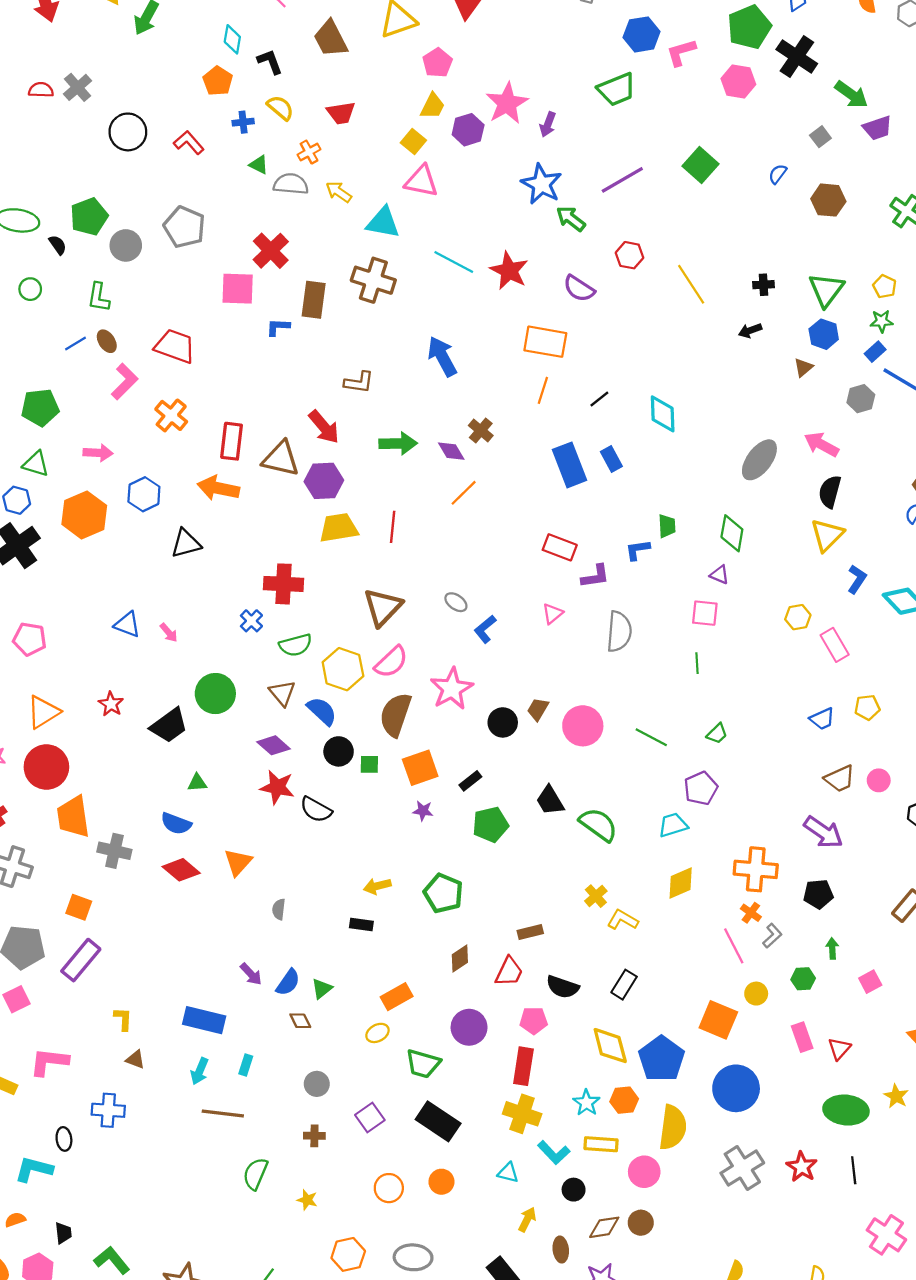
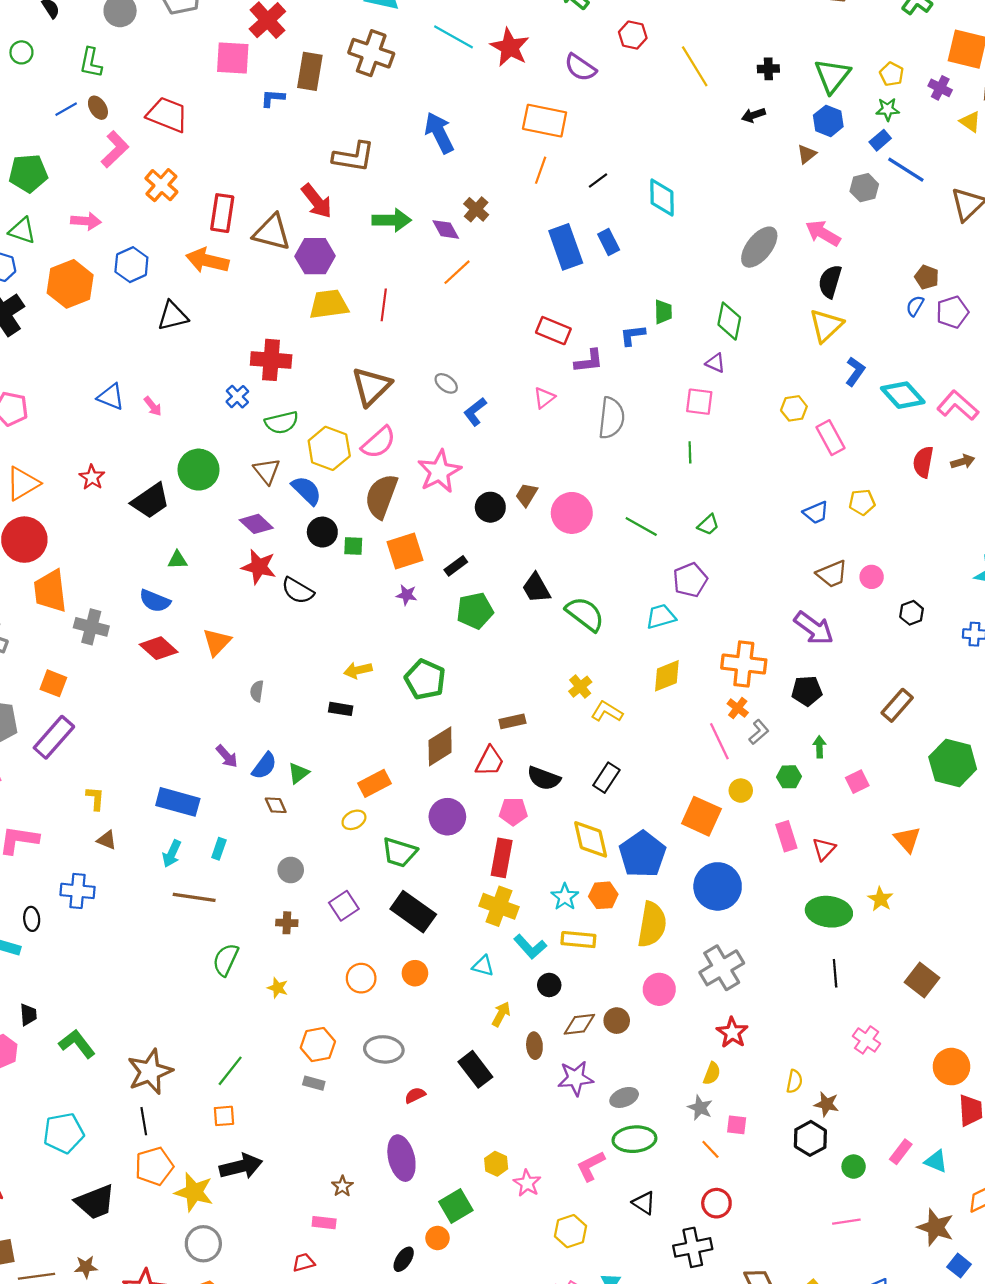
brown L-shape: (359, 382) -> (354, 157), size x1.4
brown diamond: (460, 958) -> (440, 746), size x1.4
red star: (802, 1167) -> (732, 1033), moved
pink circle: (644, 1172) -> (659, 989), moved
pink cross: (886, 1235) -> (867, 1040), size x0.7

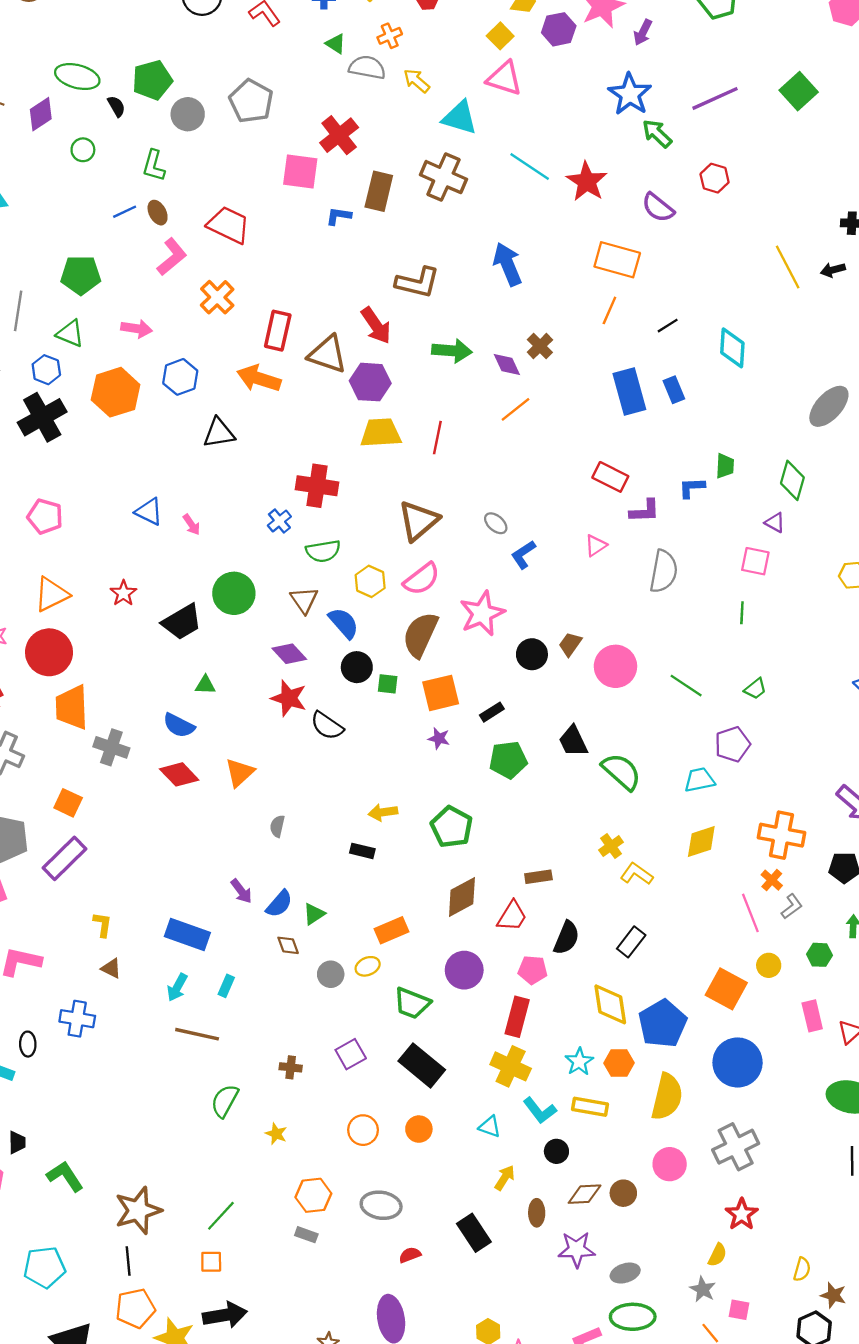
yellow line: (695, 66) -> (788, 267), moved
yellow hexagon: (329, 448) -> (370, 581), size x0.7
black semicircle: (544, 778) -> (566, 938), turned -92
gray circle: (291, 870) -> (331, 974), moved

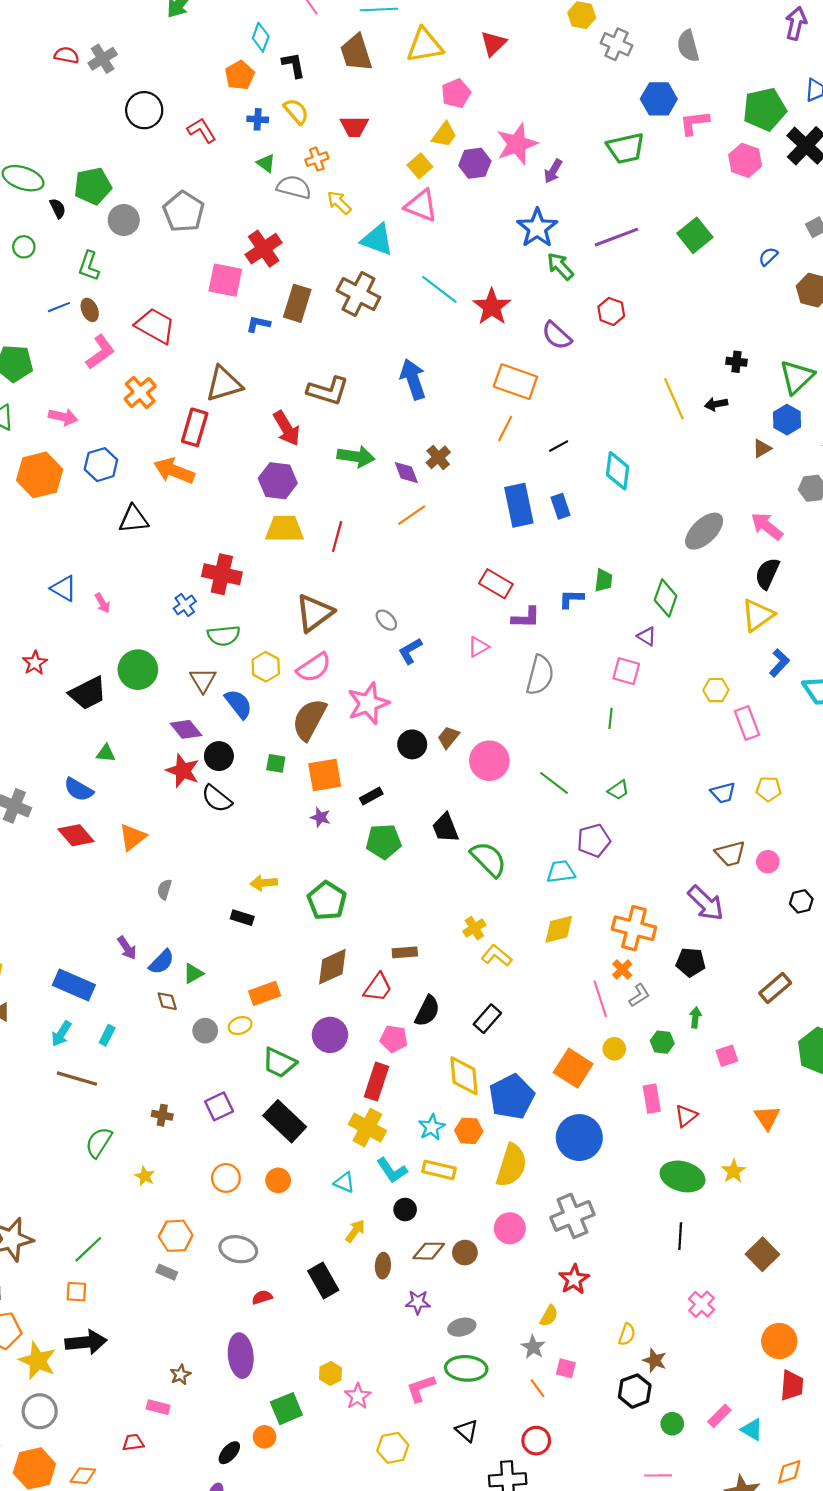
brown triangle: (328, 354) -> (224, 384), moved, turned -39
black circle: (357, 667) -> (219, 756), moved
purple star: (577, 1249) -> (418, 1302), size x0.7

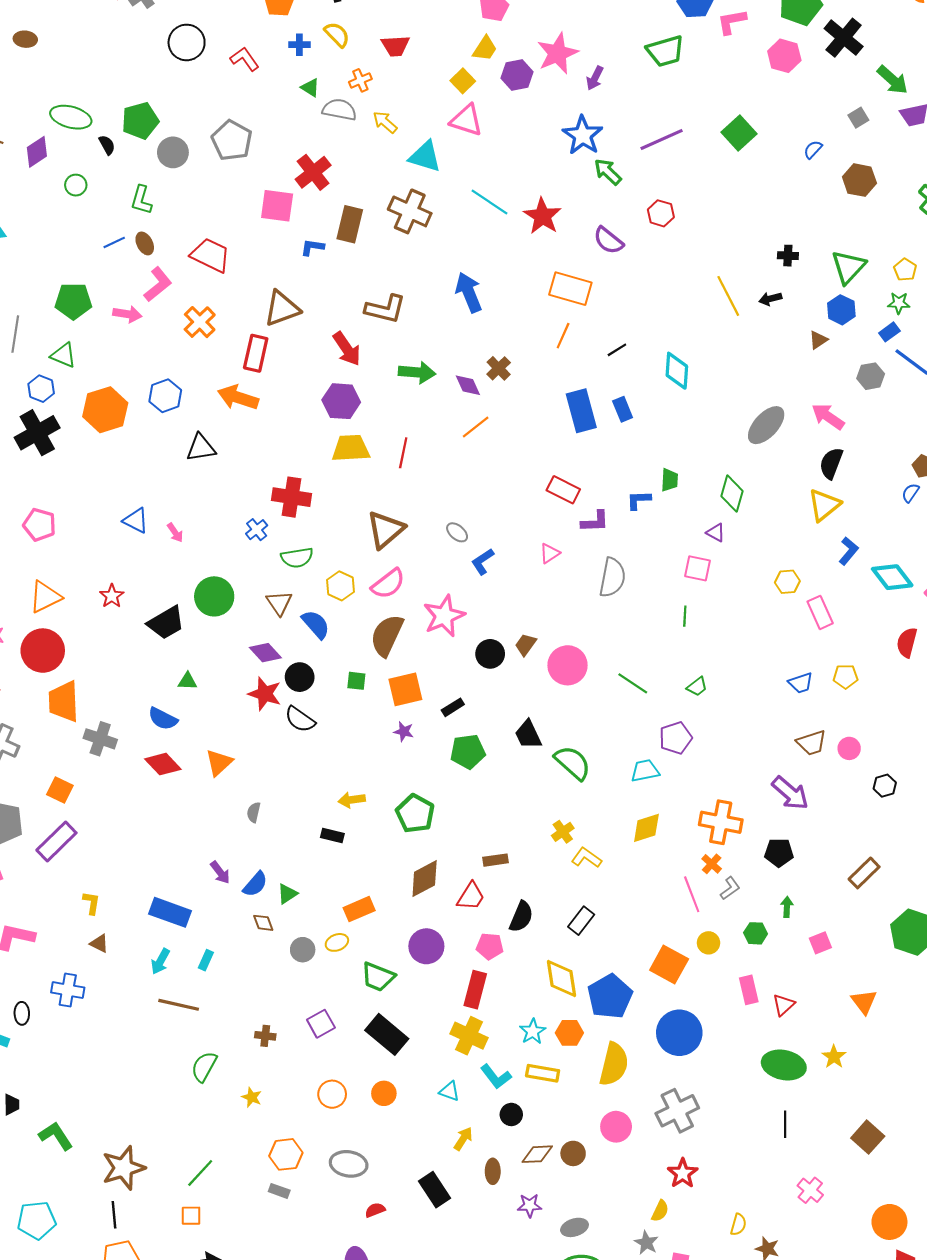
pink arrow: (63, 417) -> (127, 314), moved

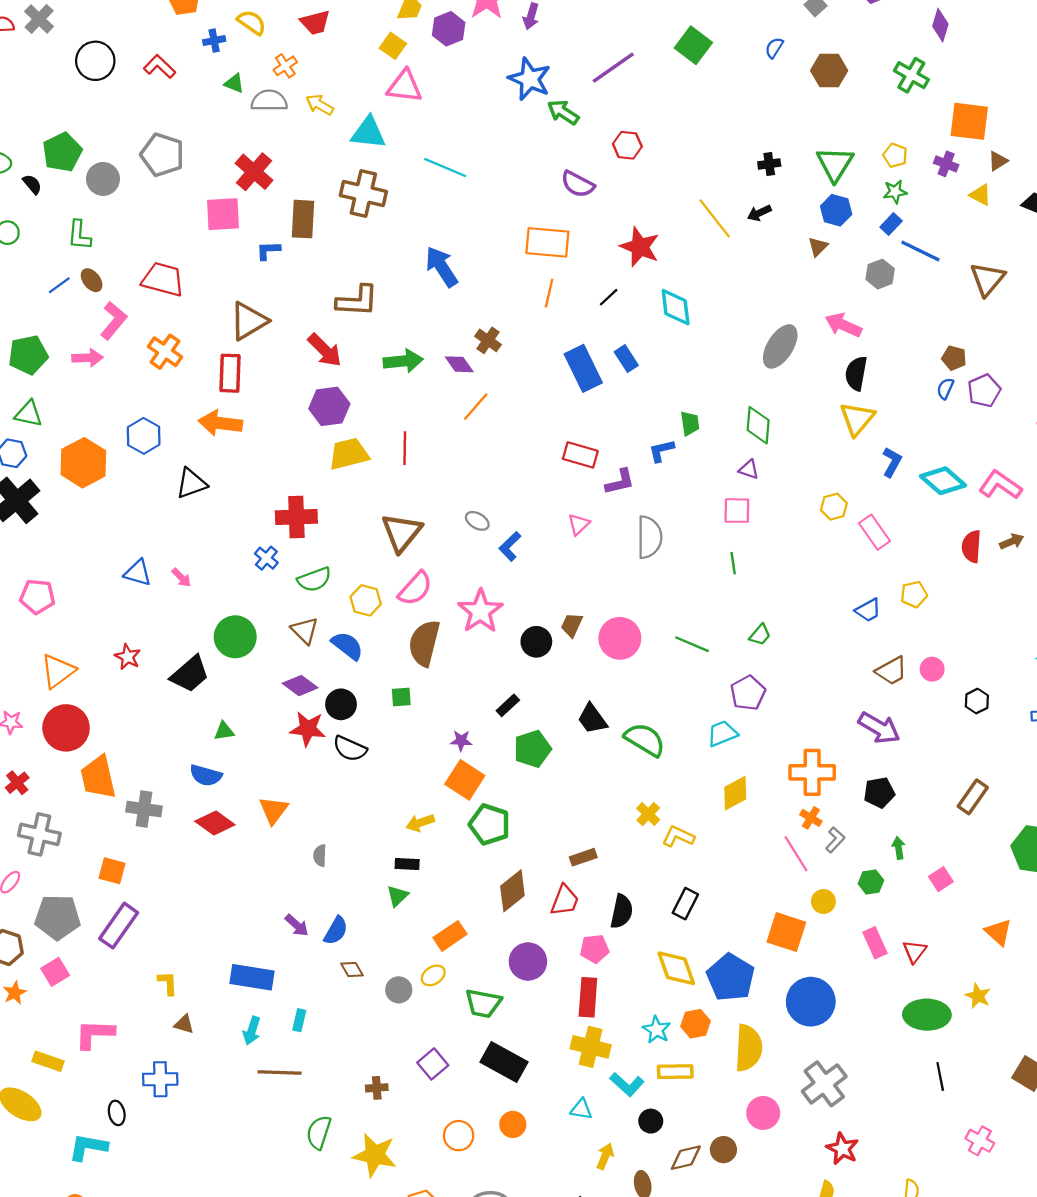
red star: (542, 216) -> (640, 247), moved
orange square: (405, 689) -> (465, 780), moved, turned -33
green triangle: (287, 894) -> (397, 896), moved
yellow star: (252, 1097) -> (375, 1155), size x2.0

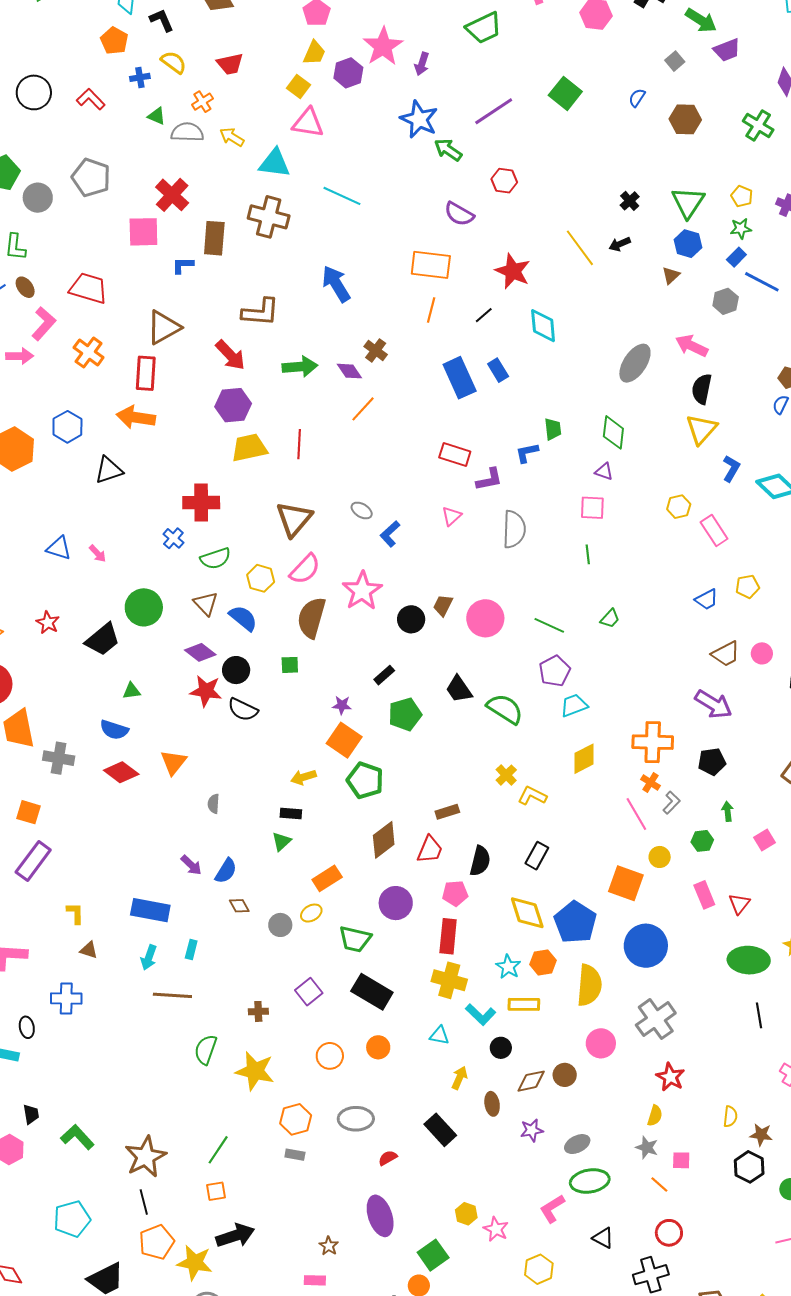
black cross: (769, 164) -> (630, 201), turned -36
purple pentagon: (748, 693) -> (555, 671), moved

